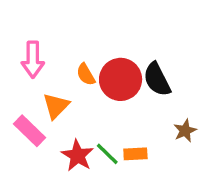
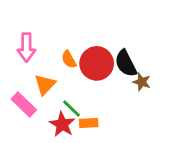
brown star: (185, 131) -> (142, 82), moved, turned -30
green line: (107, 154) -> (71, 108), moved
orange rectangle: (135, 154) -> (89, 123), moved

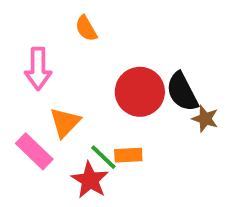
orange semicircle: (69, 59) -> (86, 28), moved
orange rectangle: (89, 123) -> (128, 155), moved

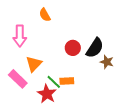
red circle: (140, 92) -> (73, 48), size x0.6
black semicircle: (182, 92) -> (95, 48), turned -120

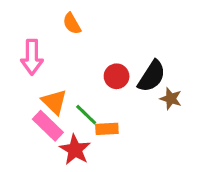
orange triangle: (34, 64) -> (54, 102), turned -30
pink rectangle: (18, 79) -> (48, 126), moved
green line: (54, 82) -> (86, 115), moved

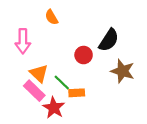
black semicircle: (152, 76) -> (109, 40), moved
brown star: (171, 99) -> (123, 71), size x1.5

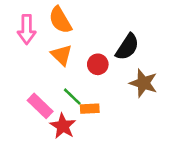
orange semicircle: (51, 17) -> (60, 20), size x1.5
pink arrow: (23, 41) -> (27, 29), moved
orange triangle: (39, 73) -> (62, 55), moved

